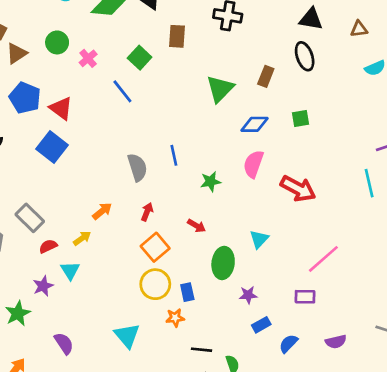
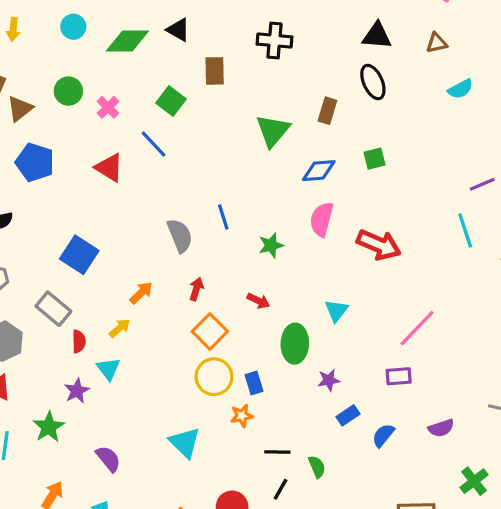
red triangle: (61, 108) -> (109, 168), moved
blue square: (52, 147) -> (79, 255), moved
red semicircle: (48, 246) -> (79, 341), turned 120

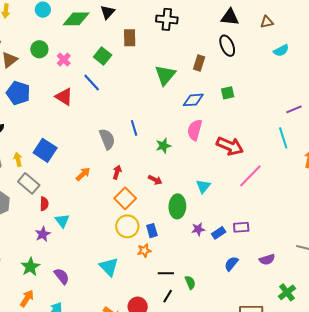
black triangle: (178, 30) -> (108, 12), turned 42
yellow arrow: (120, 328) -> (18, 159), moved, turned -64
pink line: (417, 328) -> (250, 176), moved
blue rectangle: (348, 415) -> (219, 233), moved
green star: (49, 427) -> (30, 267), moved

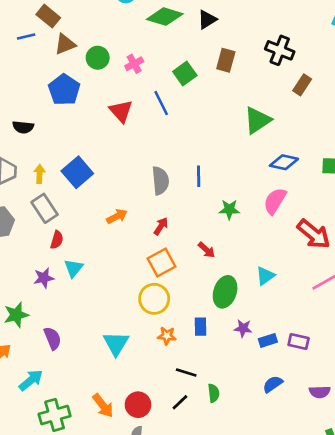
green circle: (39, 49) -> (98, 58), moved
brown rectangle: (199, 63) -> (302, 85), moved
blue rectangle: (152, 231) -> (200, 327), moved

